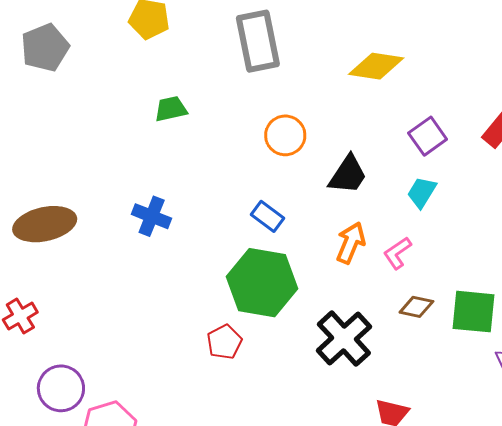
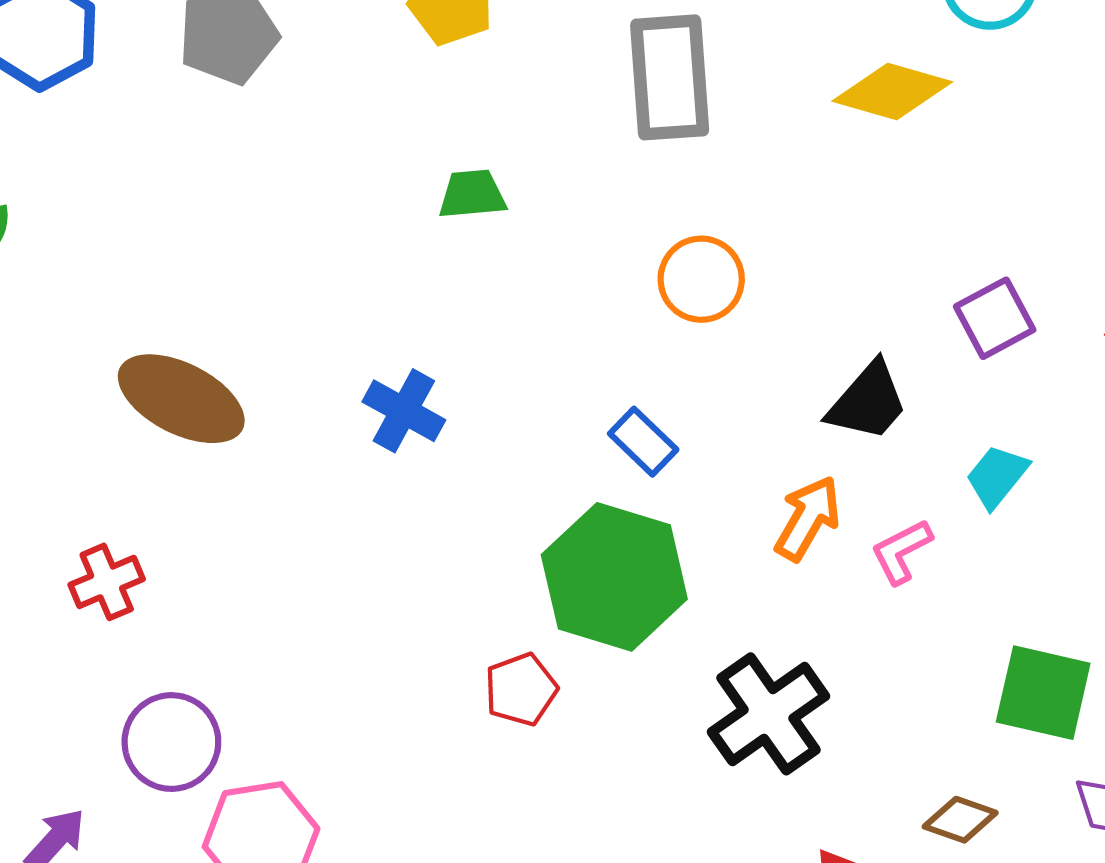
yellow diamond: (376, 66) -> (892, 92), moved
black trapezoid: (348, 175) -> (868, 402), moved
cyan trapezoid: (422, 192) -> (997, 476), moved
brown ellipse: (45, 224) -> (181, 399), turned 32
brown diamond: (416, 307) -> (960, 820), moved

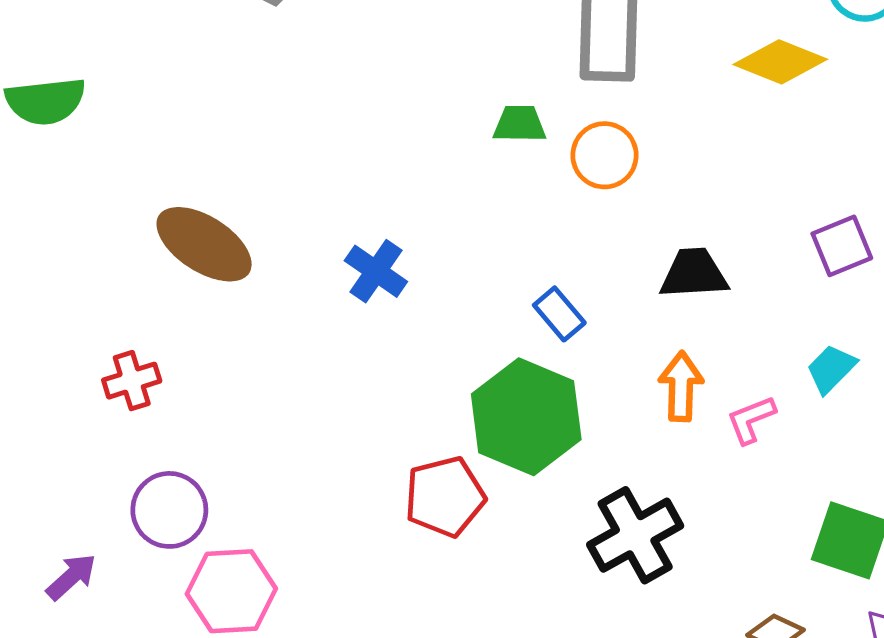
green trapezoid: (472, 194) -> (520, 124), moved
orange circle: (701, 279) -> (604, 155), moved
black trapezoid: (868, 402) -> (694, 274), moved, turned -140
orange arrow: (808, 518) -> (681, 386), turned -34
red pentagon: (521, 689) -> (445, 497), size x1.4

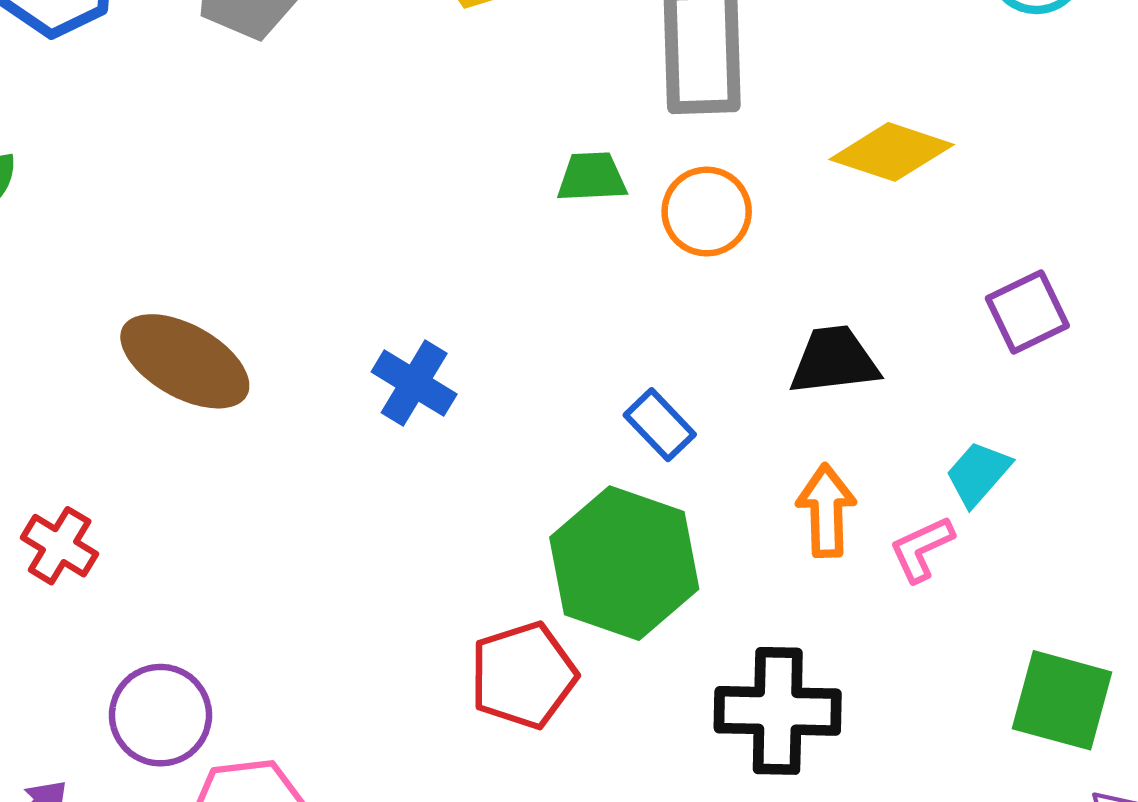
yellow diamond: (780, 62) -> (892, 152), moved
cyan trapezoid: (831, 369) -> (978, 474), moved
red cross: (132, 381) -> (60, 546), moved, turned -38
black cross: (635, 535) -> (778, 711), turned 34

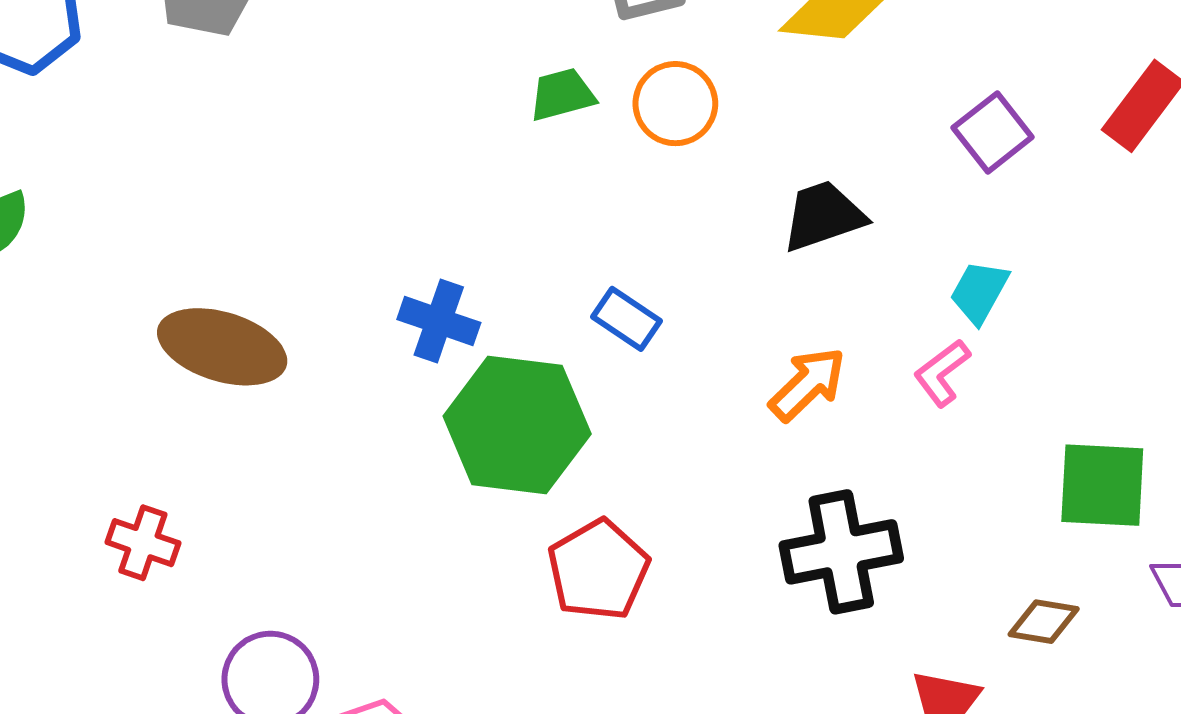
blue rectangle: (660, 425) -> (627, 319), moved
orange arrow: (826, 511) -> (808, 384), moved, turned 60
green hexagon: (624, 563) -> (517, 425), moved

